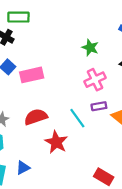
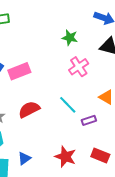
purple rectangle: (99, 106) -> (89, 120), moved
red star: (56, 142) -> (65, 157), moved

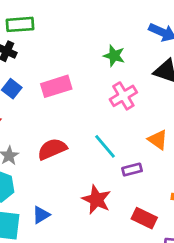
pink rectangle: (19, 71) -> (56, 86), moved
red star: (65, 157) -> (96, 200), moved

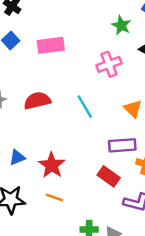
green star: (114, 56) -> (121, 25), moved
purple rectangle: (132, 170) -> (122, 145), moved, size x1.5
red star: (96, 200) -> (52, 165), moved

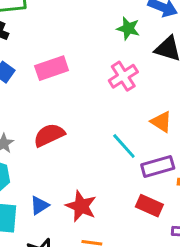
cyan line: (85, 107) -> (124, 146), moved

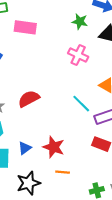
pink rectangle: (52, 68) -> (25, 27), moved, turned 30
pink cross: (123, 76) -> (78, 55), turned -30

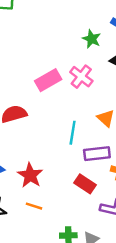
pink rectangle: (25, 27) -> (48, 80), moved, turned -50
cyan line: (81, 104) -> (73, 133), turned 42

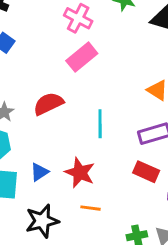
pink cross: (81, 77) -> (78, 18), moved
cyan line: (73, 133) -> (100, 124), moved

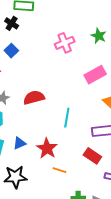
pink cross: (78, 18) -> (65, 43), turned 30
pink rectangle: (82, 57) -> (95, 75), moved
orange line: (91, 208) -> (60, 170), moved

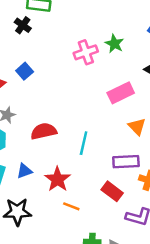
green star: (99, 36) -> (114, 44), moved
blue square: (11, 51) -> (25, 71), moved
red semicircle: (34, 98) -> (44, 131), moved

